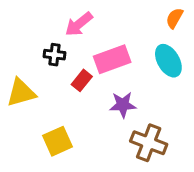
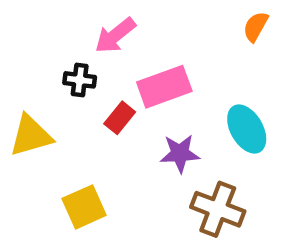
cyan ellipse: (168, 61) -> (247, 129), moved

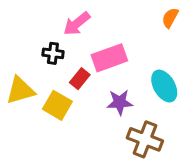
yellow square: (84, 207) -> (57, 105), moved, turned -36

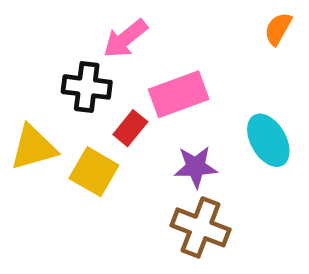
black cross: (53, 53) -> (87, 87), size x1.4
brown cross: (145, 139) -> (201, 227), moved

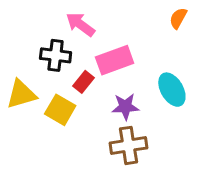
pink arrow: (125, 39) -> (80, 24), turned 76
brown cross: (201, 227) -> (128, 145), turned -30

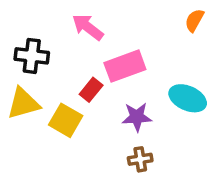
black cross: (56, 55) -> (32, 56), moved
cyan ellipse: (172, 90) -> (188, 98), turned -36
brown cross: (128, 145) -> (140, 159), size x0.6

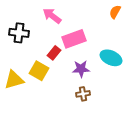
yellow triangle: (23, 103) -> (14, 80), moved

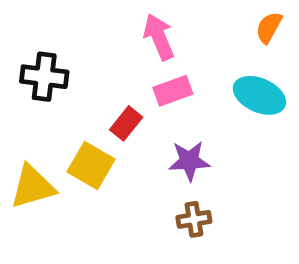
pink arrow: (52, 16) -> (159, 37), moved, turned 30
pink rectangle: (74, 39) -> (173, 91), size x0.7
cyan ellipse: (111, 58) -> (259, 95), moved

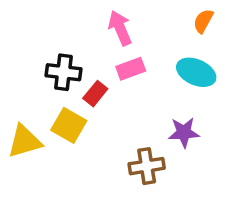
black cross: (44, 77) -> (63, 72), moved
purple star: (189, 161) -> (184, 132), moved
brown cross: (194, 219) -> (147, 166), size x1.4

